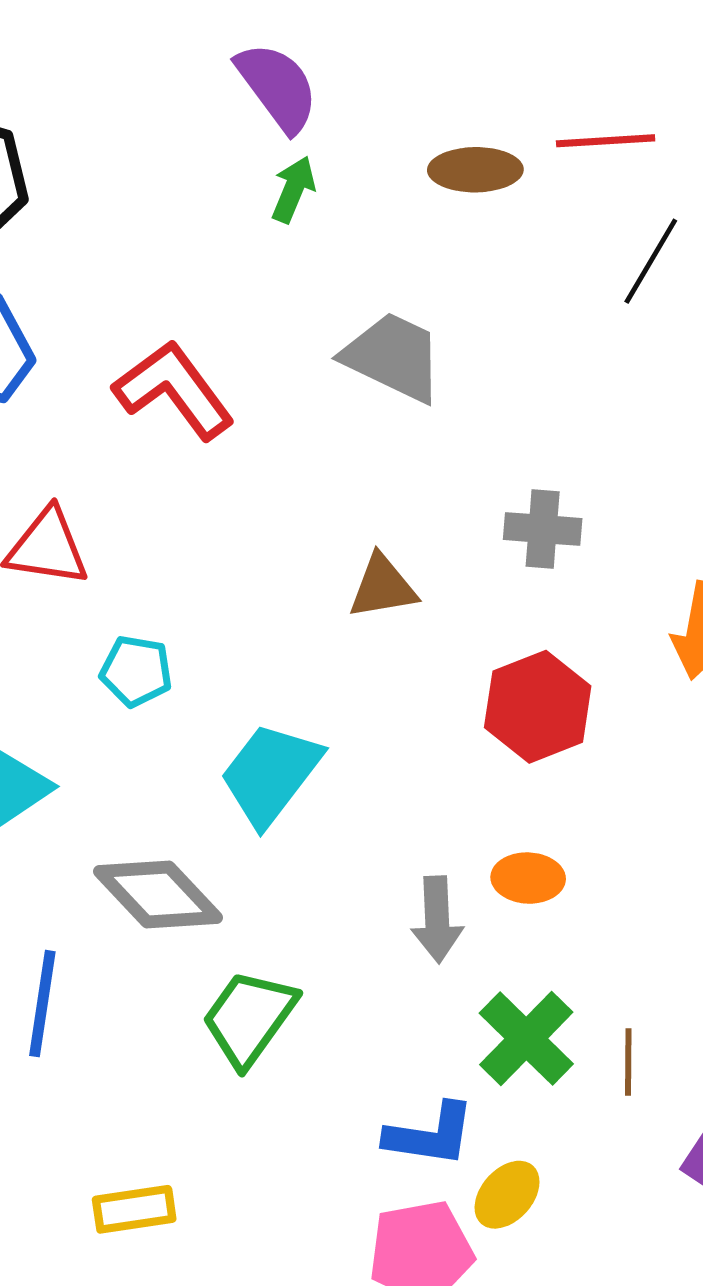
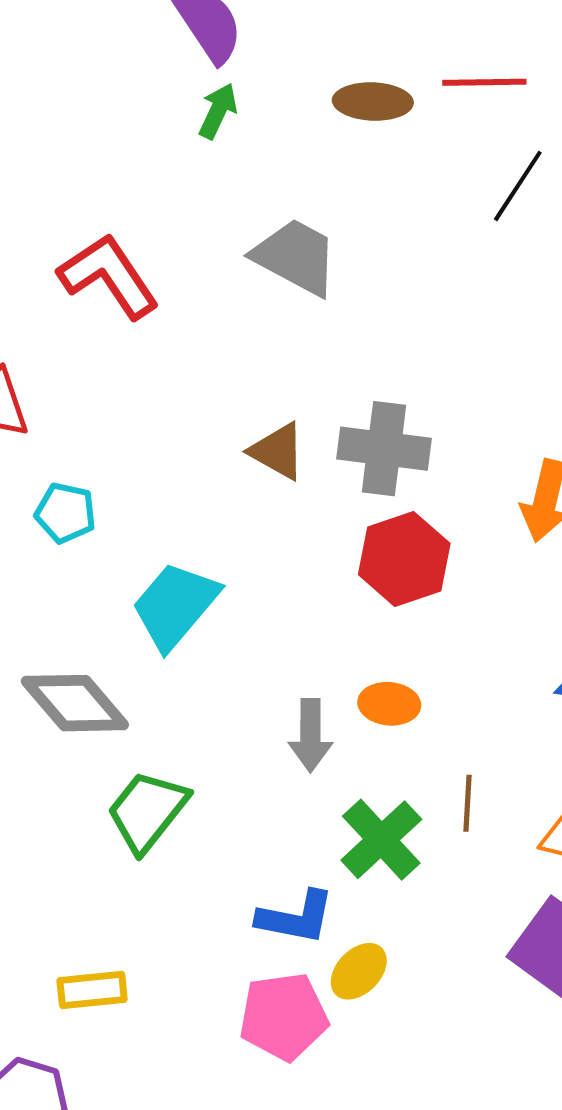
gray cross: (543, 529) -> (384, 449), moved, size x1.4
brown triangle: (383, 587) -> (278, 451), turned 36
brown line: (628, 1062) -> (468, 803), moved
yellow rectangle: (134, 1209) -> (92, 990), moved

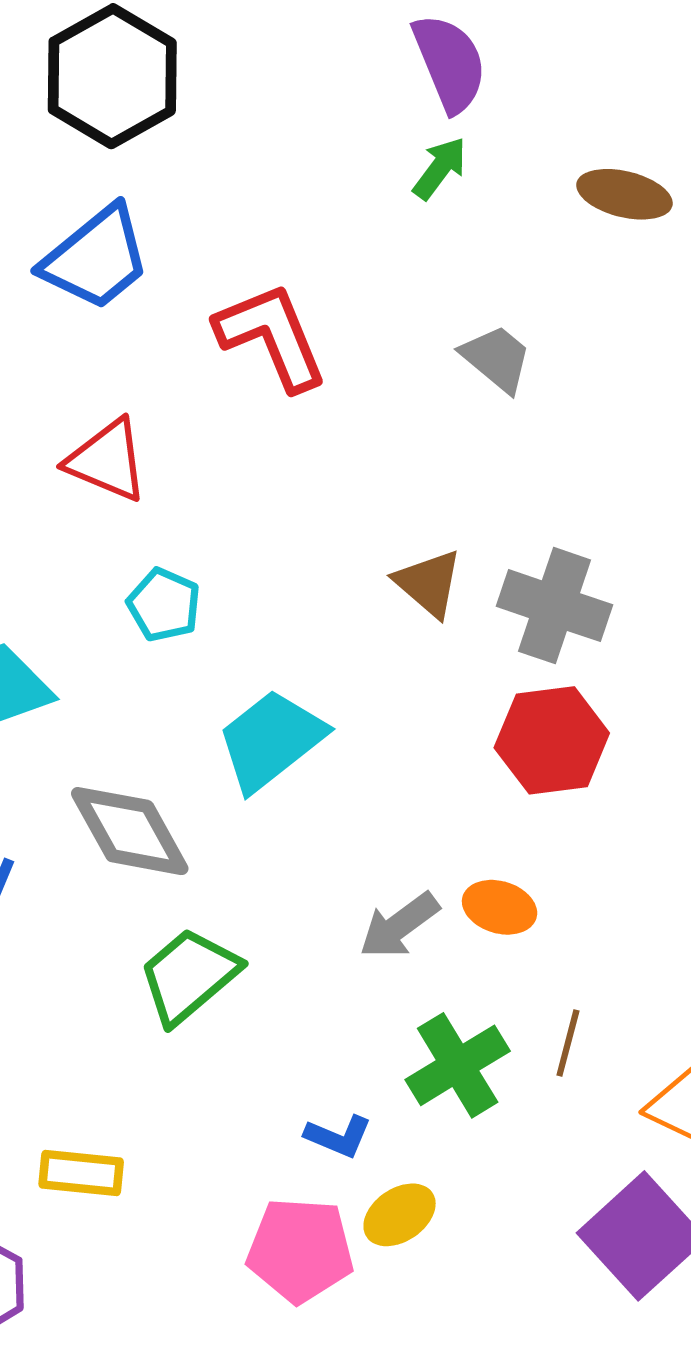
gray trapezoid: (296, 257) -> (496, 359), size x0.7
gray arrow: (310, 735) -> (399, 926), turned 42
blue L-shape: (296, 917) -> (338, 1136), size x0.7

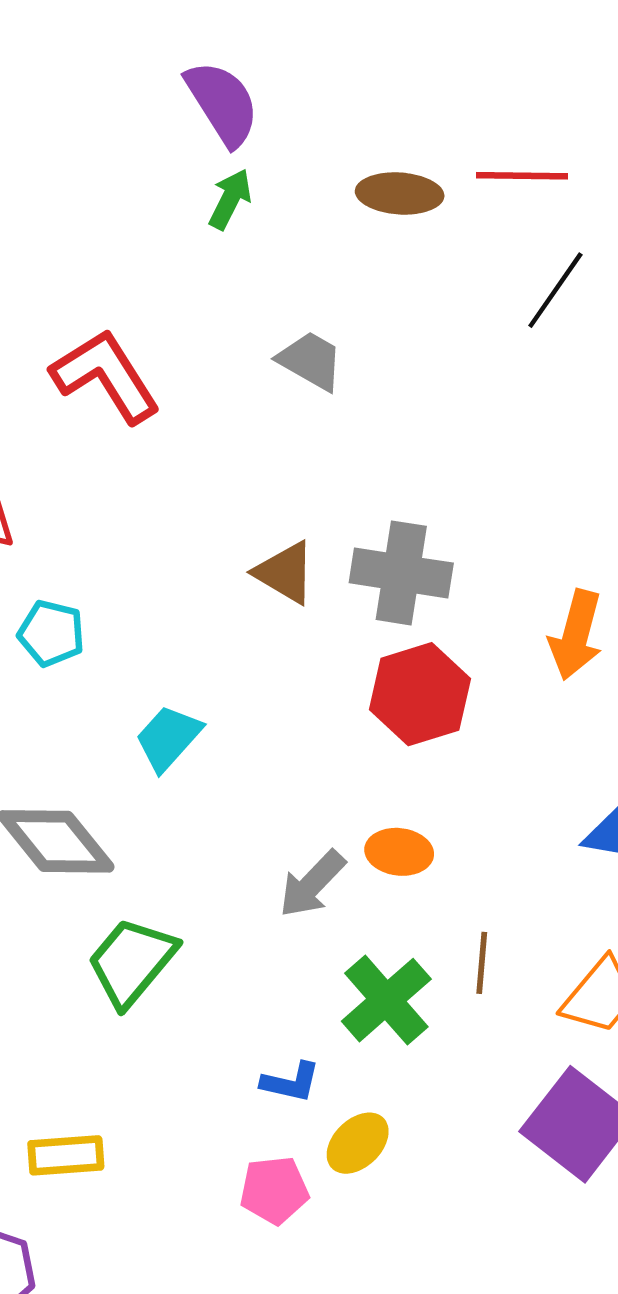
cyan trapezoid: (271, 740) -> (168, 738), size x0.7
pink pentagon: (300, 1250) -> (274, 1190), size x0.7

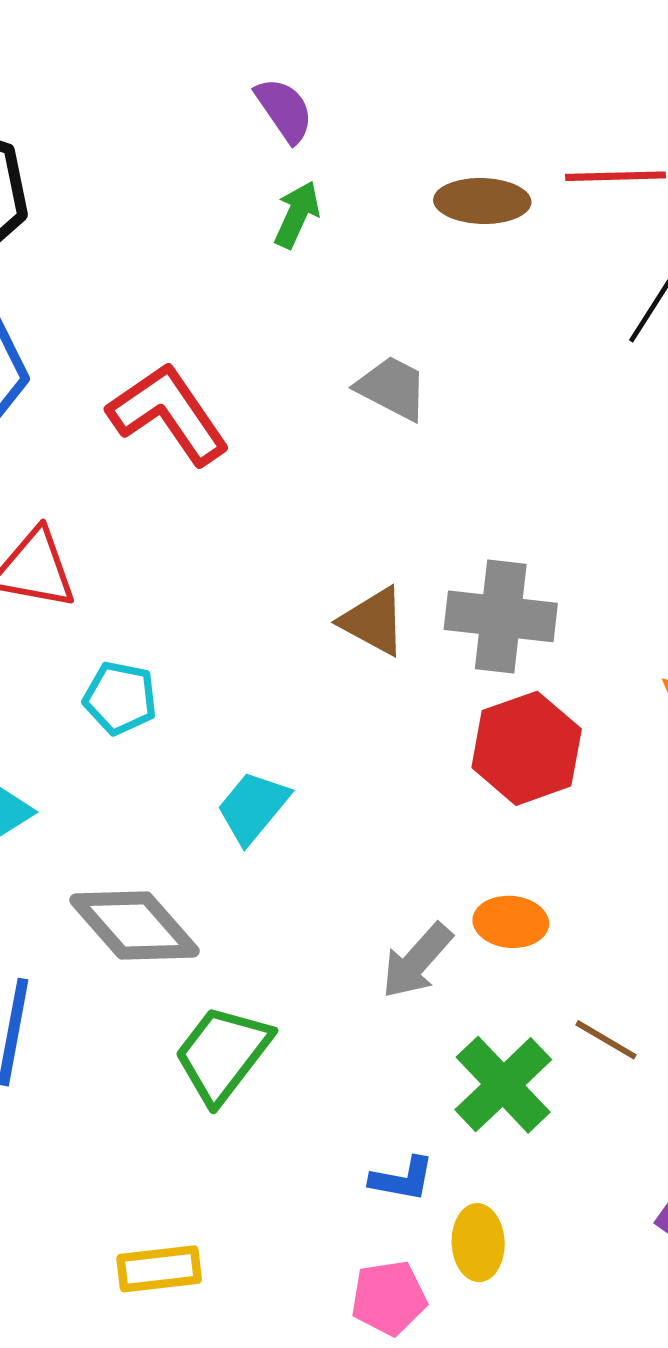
purple semicircle: (222, 103) -> (284, 110), size x0.7
brown line: (482, 963) -> (606, 1040), turned -62
yellow ellipse: (358, 1143) -> (478, 1243), turned -46

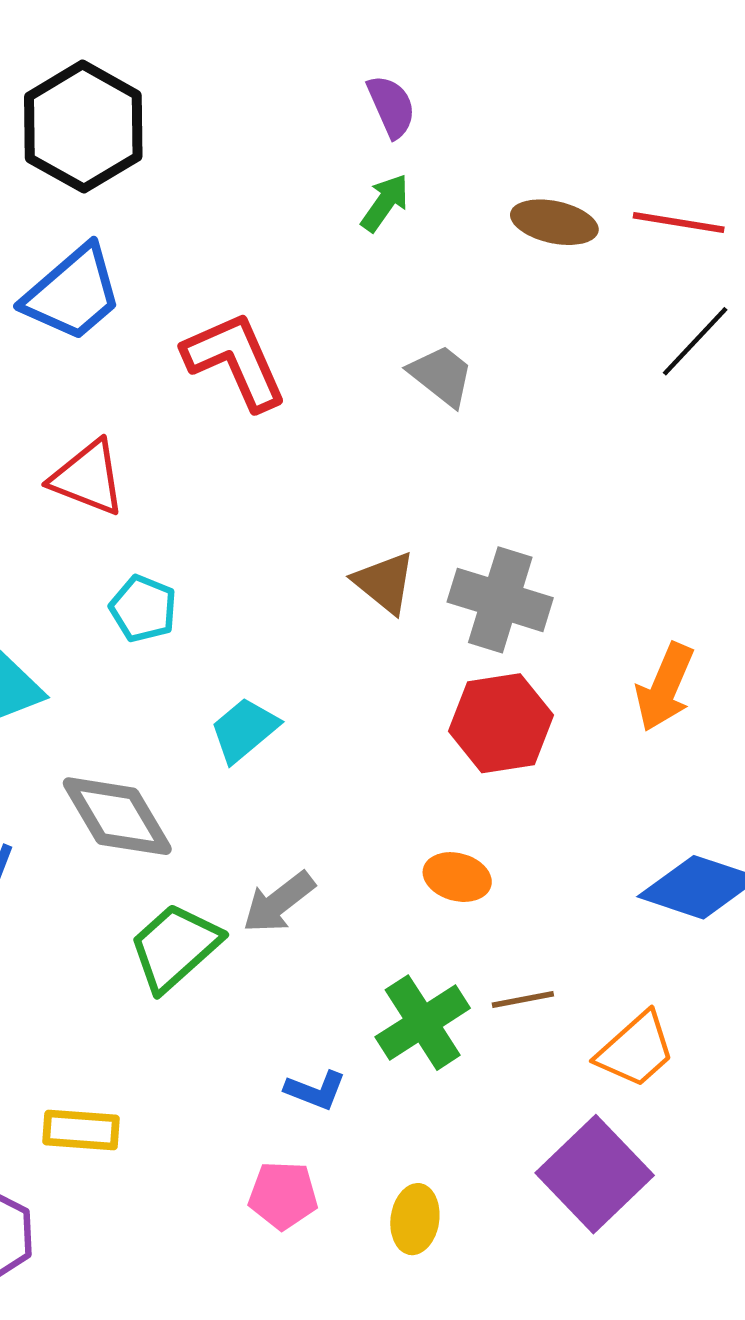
gray arrow: (417, 961) -> (279, 902), moved
brown line: (606, 1040) -> (523, 1000), turned -52
yellow ellipse: (478, 1243) -> (415, 1219), moved

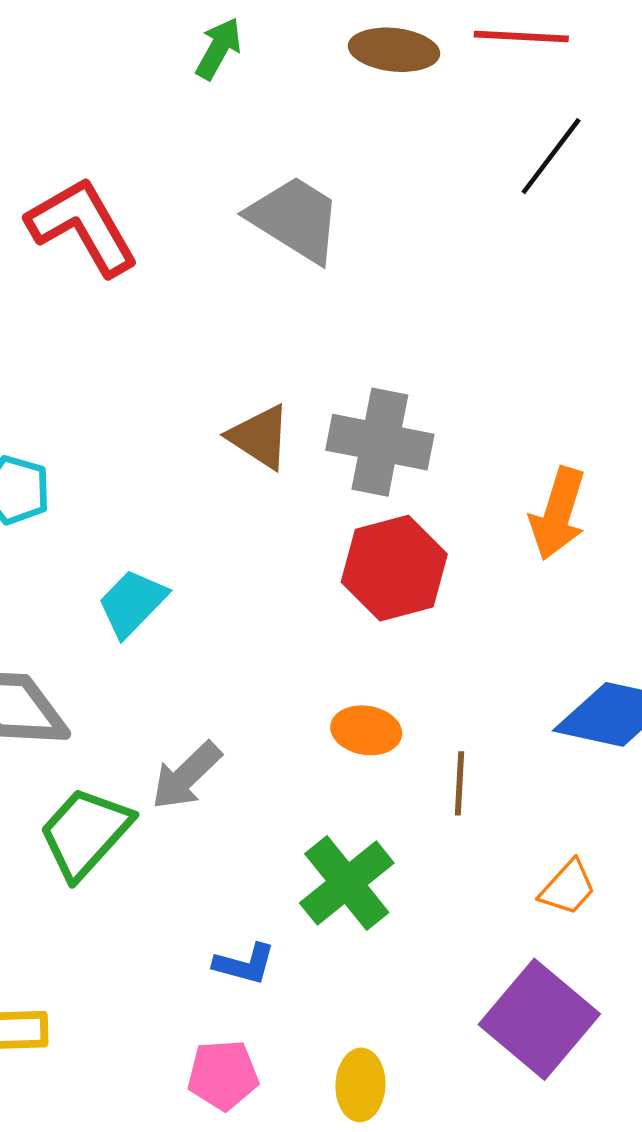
gray trapezoid: (441, 375) -> (295, 219), size x1.4
brown line: (523, 1000) -> (459, 783), moved, turned -70
orange trapezoid: (636, 1050) -> (568, 888), size x0.7

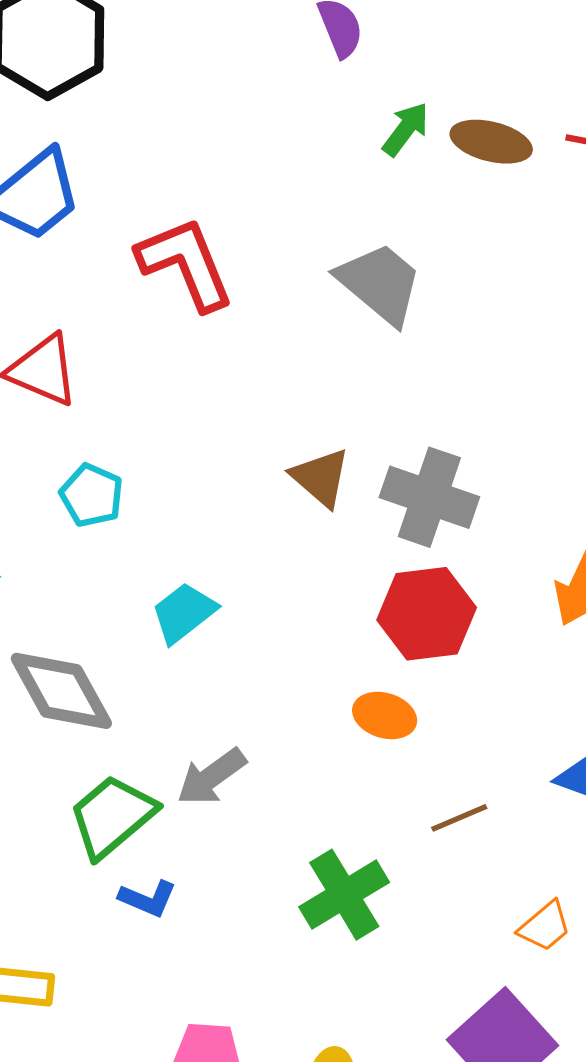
green arrow: (219, 48) -> (406, 129), moved
orange ellipse: (366, 730) -> (385, 715), moved
brown line: (459, 783) -> (459, 818), turned 56
blue L-shape: (245, 964) -> (148, 899), moved

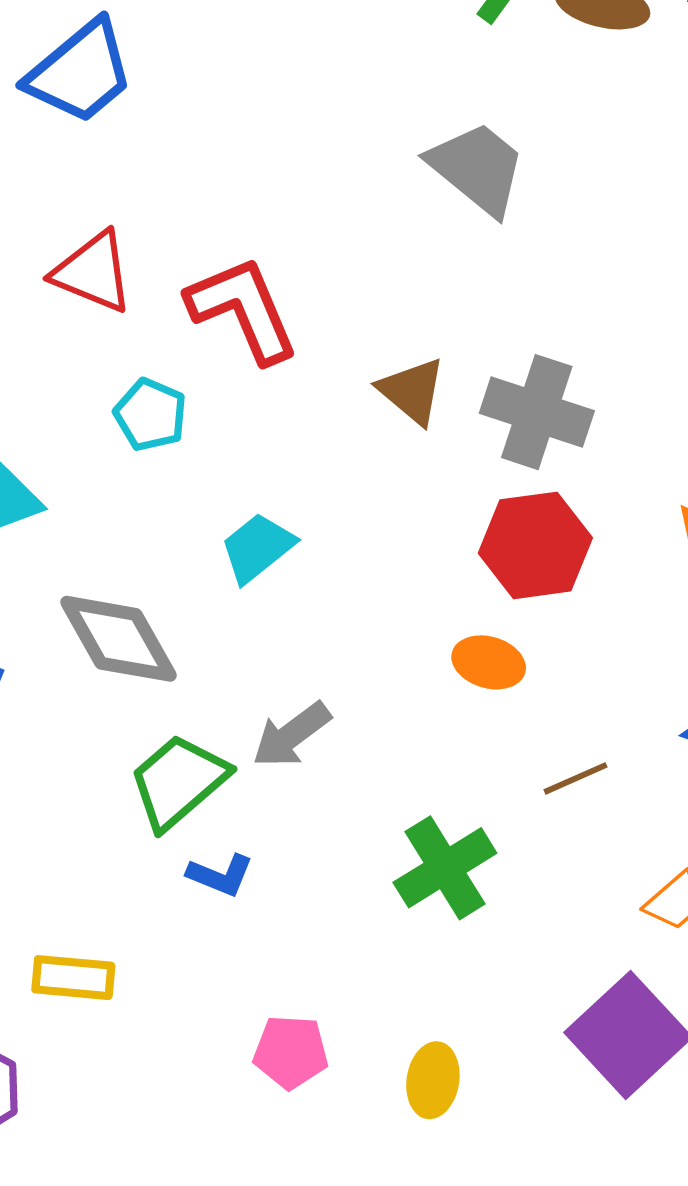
red L-shape: (186, 264) -> (243, 309), moved

